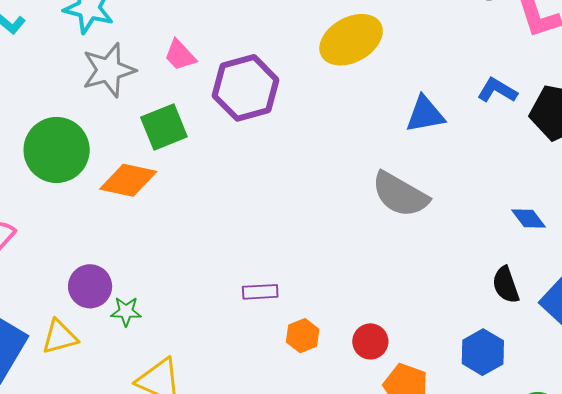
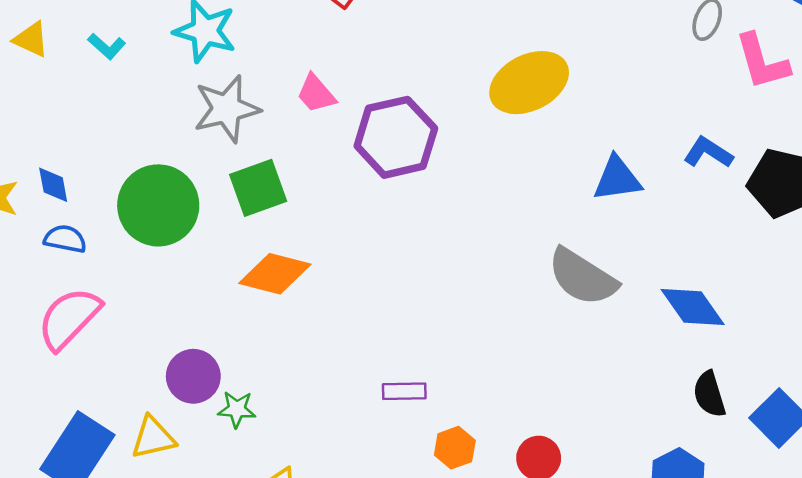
green square: (164, 127) -> (258, 188), moved
orange diamond: (128, 180) -> (275, 274), moved
blue diamond: (528, 219) -> (693, 307), moved, size x1.5

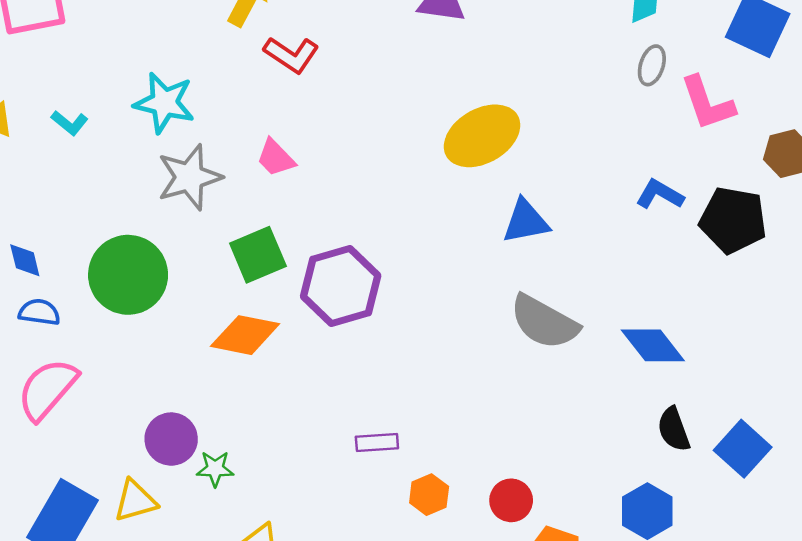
purple hexagon: (396, 137) -> (341, 286), moved
blue triangle: (617, 179) -> (526, 221), moved
green square: (258, 188) -> (258, 255), moved

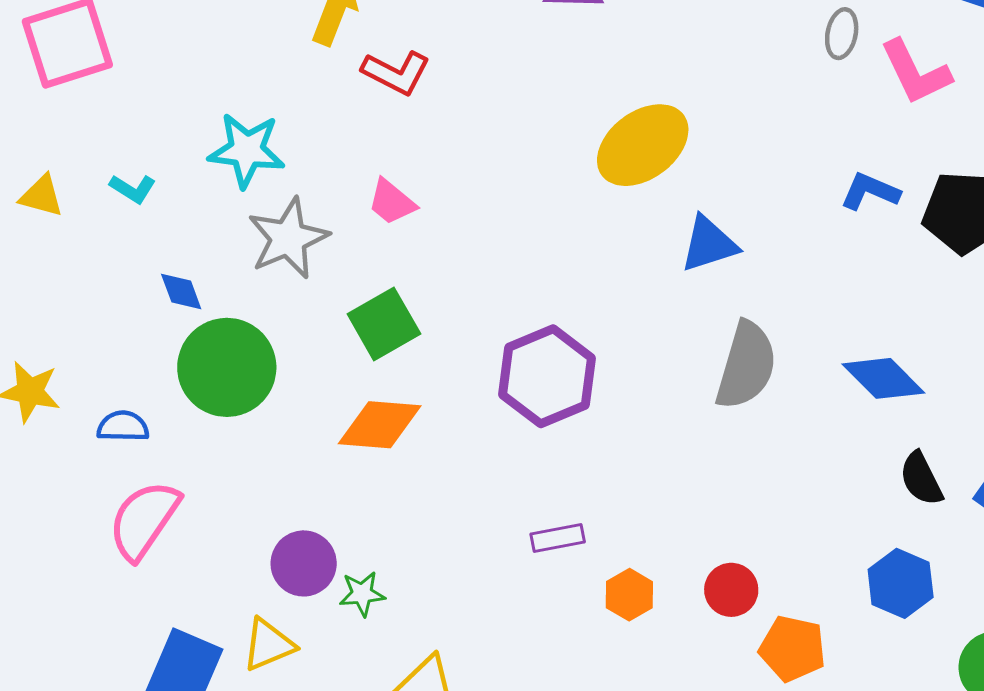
blue diamond: (25, 260) -> (181, 291), moved
purple hexagon: (341, 286) -> (547, 376), moved
gray semicircle: (544, 322) -> (746, 365), turned -96

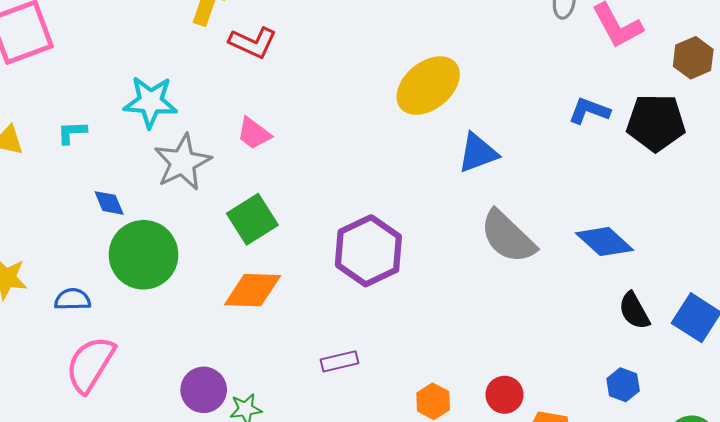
cyan L-shape: (133, 189) -> (72, 132), turned 148
gray semicircle: (746, 365) -> (508, 237), turned 120
purple rectangle: (558, 538) -> (340, 361), moved
blue hexagon: (901, 583) -> (623, 385), size x0.7

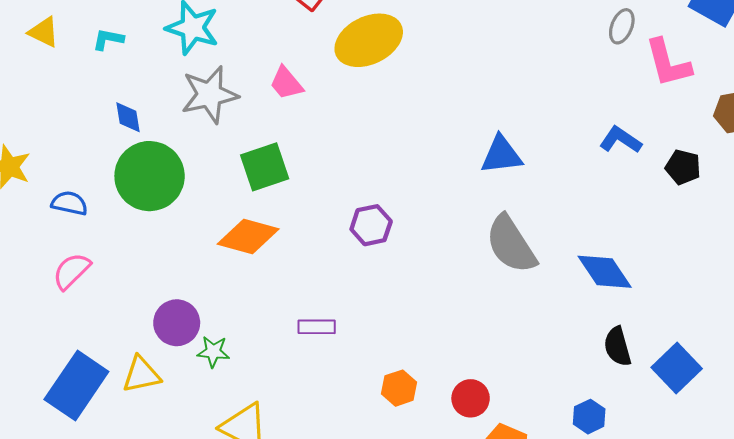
yellow ellipse: (428, 86) -> (369, 40), moved
black pentagon: (656, 123) -> (683, 167), size x0.6
purple hexagon: (368, 251) -> (371, 225), size x0.6
pink semicircle: (90, 364) -> (71, 271), size x0.7

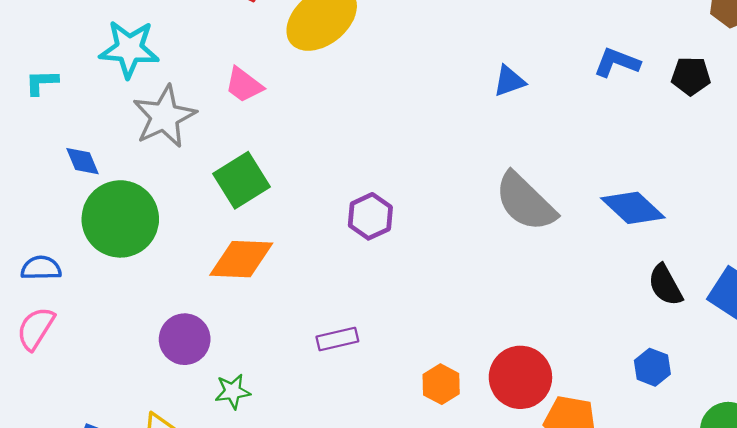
blue triangle: (501, 155) -> (509, 81), moved, size x0.7
pink semicircle: (71, 271) -> (36, 328), moved
purple circle: (177, 323) -> (185, 339), moved
red circle: (471, 398) -> (520, 377), size x1.5

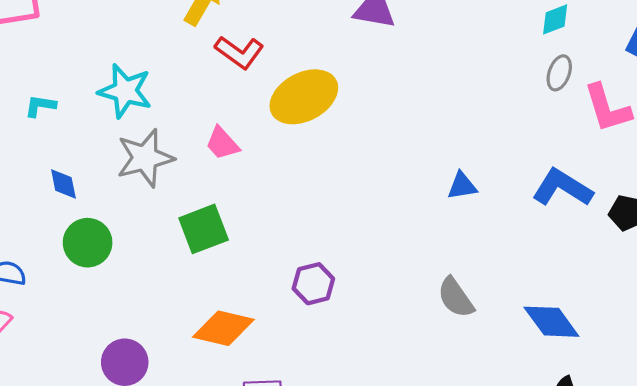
blue L-shape: (617, 62) -> (562, 188), size x1.4
gray semicircle: (525, 202) -> (456, 298), size x0.7
green circle: (120, 219) -> (88, 243), size x0.7
orange diamond: (241, 259) -> (223, 328), moved

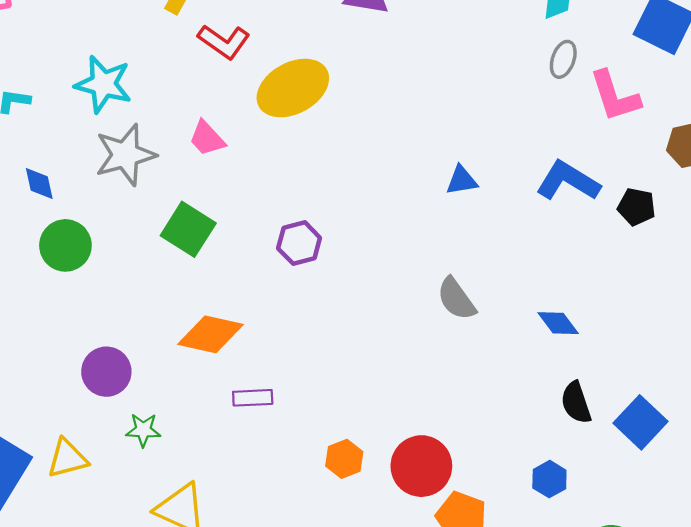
green square: (204, 229) -> (188, 229), turned -36
purple hexagon: (313, 284) -> (299, 243), moved
blue diamond: (551, 322) -> (558, 323), size x0.7

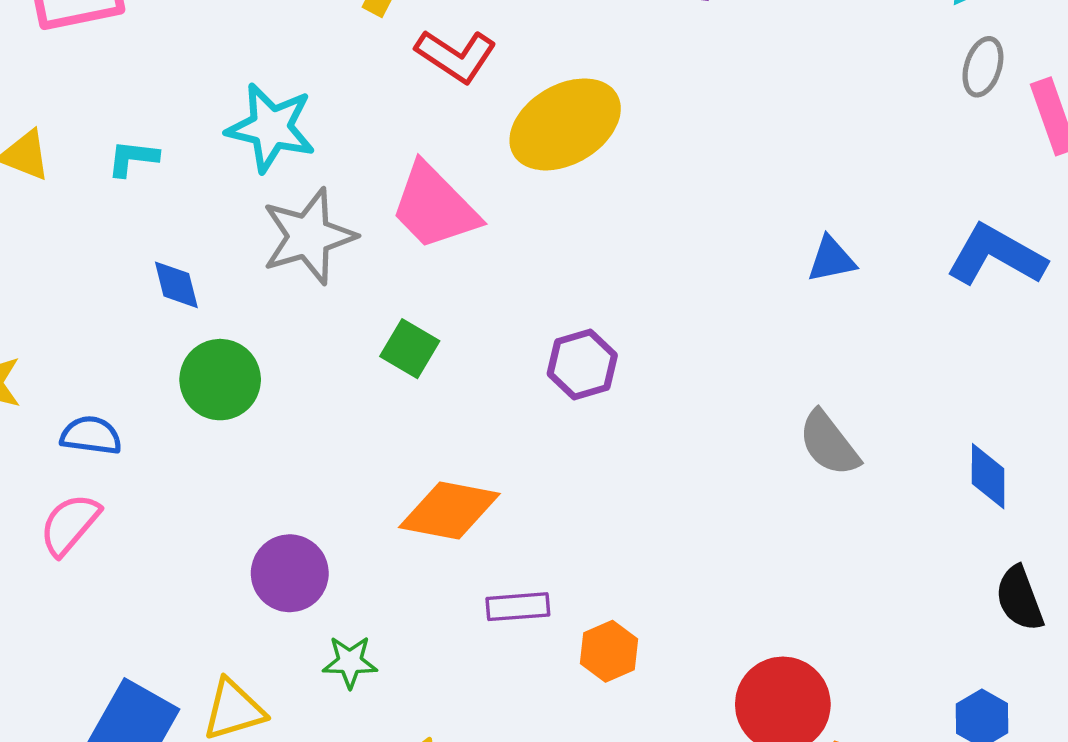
pink trapezoid: (207, 138) -> (434, 207), size x1.6
green square: (188, 229) -> (410, 349), size x0.7
blue diamond: (558, 323) -> (988, 476), turned 39
orange hexagon: (344, 459) -> (609, 651), moved

